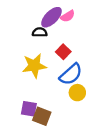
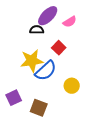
pink semicircle: (68, 16) -> (70, 22), moved
blue semicircle: (71, 74) -> (46, 71), moved
purple square: (29, 109) -> (14, 98), moved, turned -35

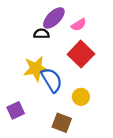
red square: (59, 48) -> (81, 54), moved, size x1.6
blue semicircle: (46, 71) -> (52, 80), turned -80
brown square: (39, 108) -> (62, 123), moved

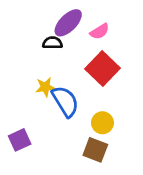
yellow star: (36, 69) -> (45, 87), size x0.6
brown square: (62, 123) -> (95, 150), moved

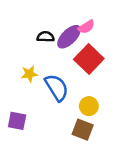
purple ellipse: (68, 23) -> (69, 37), moved
yellow star: (45, 87) -> (29, 74), moved
purple square: (20, 140) -> (17, 121), turned 36

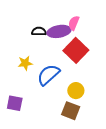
pink semicircle: (86, 27) -> (74, 23), turned 144
purple ellipse: (69, 37) -> (59, 31), turned 35
blue semicircle: (57, 88) -> (48, 75), turned -100

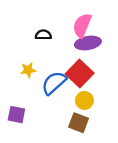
pink semicircle: (74, 23) -> (82, 25), size x1.5
purple ellipse: (59, 31) -> (88, 43), moved
red square: (76, 50) -> (80, 73), moved

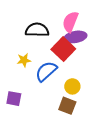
black semicircle: (43, 35) -> (37, 30), size x1.6
red square: (80, 73) -> (63, 49), moved

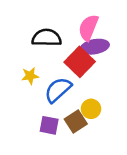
purple square: (14, 99) -> (49, 125), moved
brown square: (67, 106) -> (76, 122), moved, turned 36

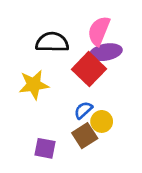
yellow star: (30, 76) -> (34, 85), size x1.5
blue semicircle: (58, 90) -> (83, 110), moved, size x0.6
purple square: (49, 125) -> (45, 148), moved

